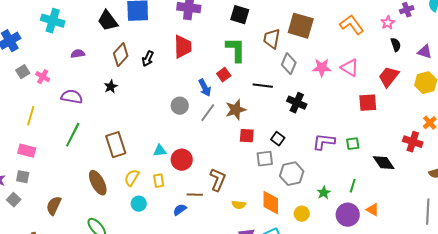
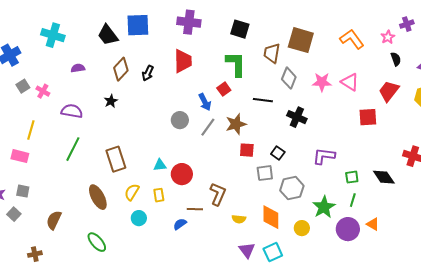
green square: (353, 144) -> (352, 177), moved
pink rectangle: (27, 151) -> (20, 156), moved
green star: (324, 193) -> (324, 207), size x1.6

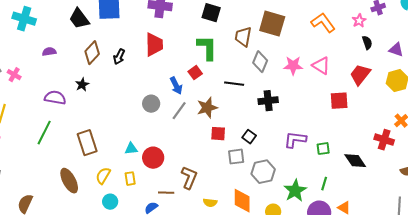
purple semicircle: (72, 111) -> (55, 98), moved
black cross: (297, 117) -> (268, 101), turned -30
green square: (352, 177) -> (323, 149), moved

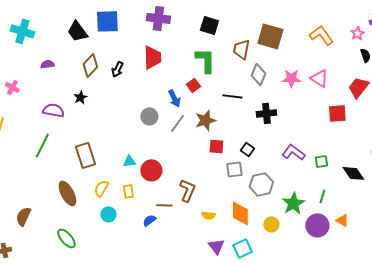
purple L-shape: (295, 140) -> (293, 152), turned 30

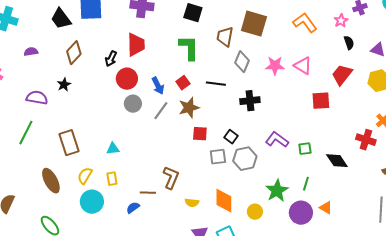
black arrow: (117, 69) -> (111, 59), moved
red square: (193, 85) -> (183, 83), moved
red circle: (151, 170) -> (127, 79), moved
gray hexagon: (261, 184) -> (245, 159), moved
cyan circle: (108, 214) -> (92, 202), size x1.5

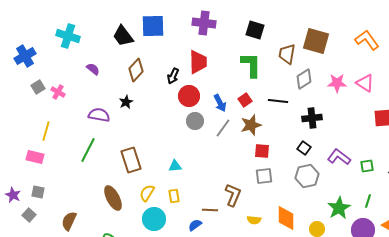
purple semicircle: (31, 52) -> (93, 69), turned 48
gray diamond: (242, 62) -> (304, 79), turned 35
black square: (231, 137) -> (304, 148), moved
gray square: (218, 157) -> (264, 176), moved

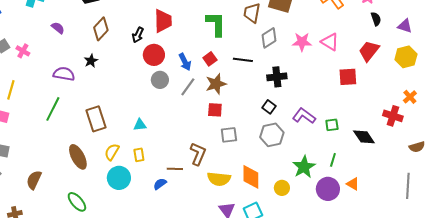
red square: (262, 151) -> (215, 110), moved
yellow semicircle: (254, 220) -> (219, 179), size x1.6

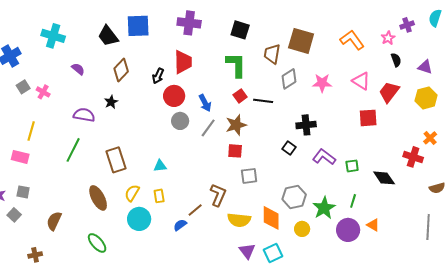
pink triangle: (330, 42) -> (361, 81), moved
red square: (210, 59) -> (240, 96), moved
black cross: (277, 77) -> (306, 125), moved
gray hexagon: (272, 135) -> (294, 197), moved
brown line: (175, 169) -> (195, 210), turned -42

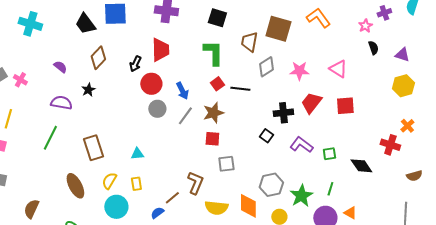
orange L-shape: (352, 40) -> (318, 18), moved
purple semicircle: (78, 69) -> (60, 67), moved
red trapezoid: (389, 92) -> (311, 103), moved

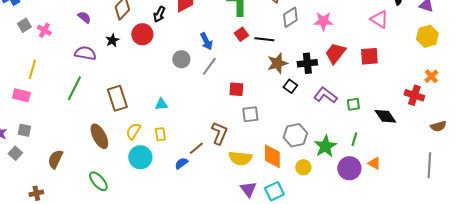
pink triangle: (338, 69) -> (379, 19), moved
red circle: (151, 84) -> (142, 34), moved
brown star: (213, 113) -> (277, 63), moved

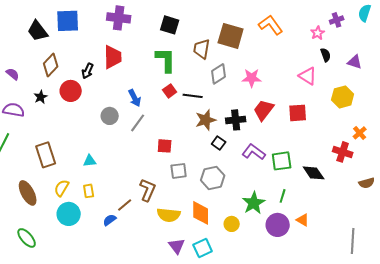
yellow hexagon: (427, 36) -> (343, 97), moved
green square: (353, 104) -> (282, 161), size x1.5
gray hexagon: (295, 135) -> (213, 178), moved
gray line: (429, 165) -> (353, 241), moved

